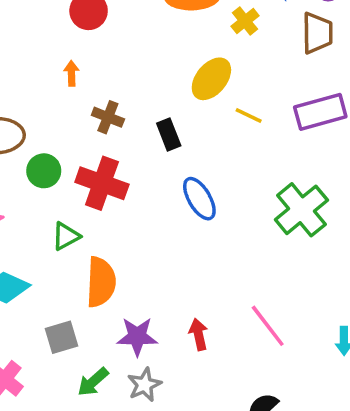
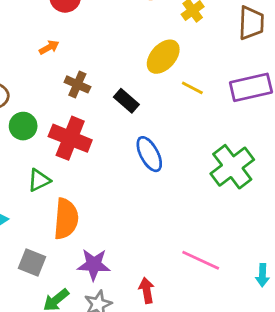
orange arrow: (71, 73) -> (49, 47), turned 60
black rectangle: (169, 135) -> (126, 101), turned -30
pink line: (268, 326) -> (201, 260), turned -30
red arrow: (199, 334) -> (147, 290), moved
gray square: (62, 337) -> (32, 263), turned 36

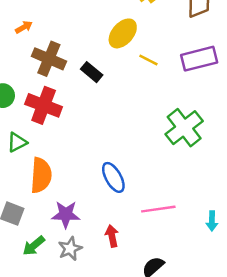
brown cross: (77, 84) -> (49, 59), size x1.5
blue ellipse: (149, 154) -> (113, 177), moved
pink line: (201, 260) -> (158, 209), turned -32

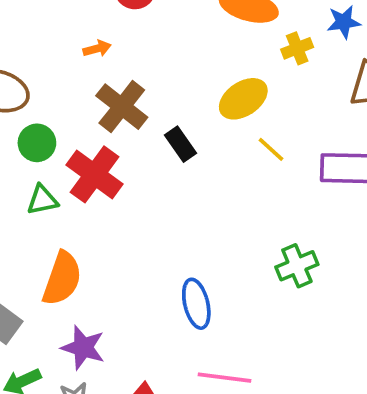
green cross: (184, 128) -> (297, 266), size x0.7
green triangle: (17, 142) -> (42, 200), moved
blue ellipse: (113, 177) -> (196, 304), moved

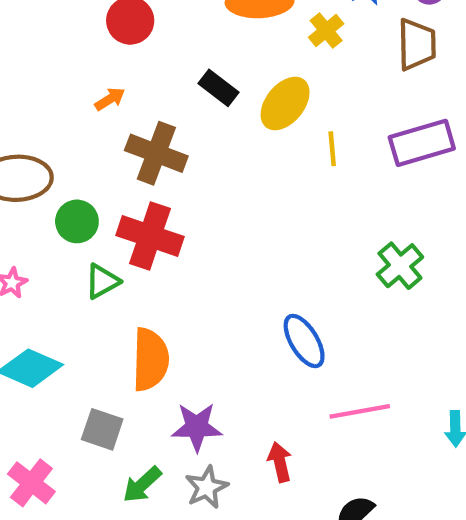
black rectangle: (180, 144) -> (218, 88), moved
yellow line: (271, 149) -> (332, 149), turned 60

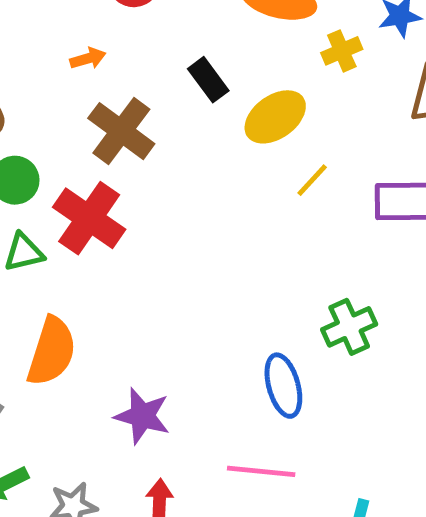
yellow line: (332, 149) -> (312, 180), turned 32
blue ellipse: (304, 341) -> (283, 386), moved
purple star: (197, 427) -> (142, 416), moved

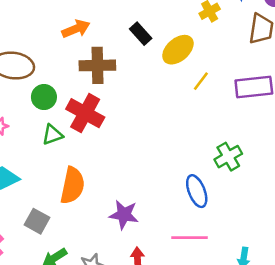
orange arrow: (88, 58) -> (76, 29), size x1.5
brown cross: (121, 131) -> (97, 65), turned -32

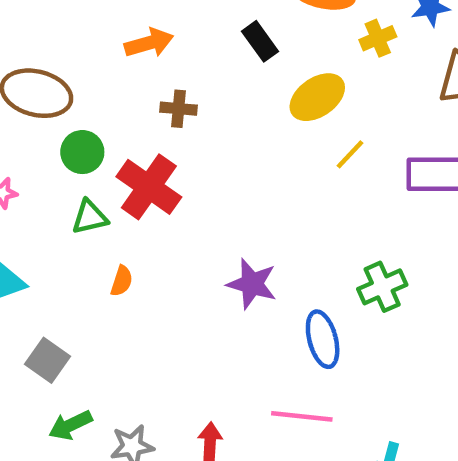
black rectangle: (141, 34) -> (260, 41), moved
brown cross: (97, 65) -> (179, 109), size x0.6
orange semicircle: (72, 185) -> (122, 281), moved, size x0.5
purple star: (124, 215) -> (252, 284), moved

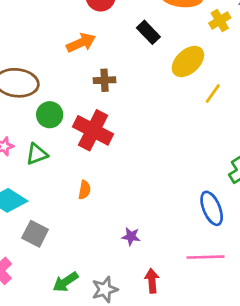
green triangle: (90, 217) -> (37, 154), moved
purple star: (252, 284) -> (131, 236), moved, size x0.6
gray square: (47, 360) -> (35, 234), moved

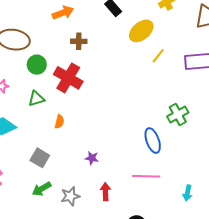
green triangle: (37, 154) -> (36, 99), moved
gray square: (35, 234) -> (40, 158), moved

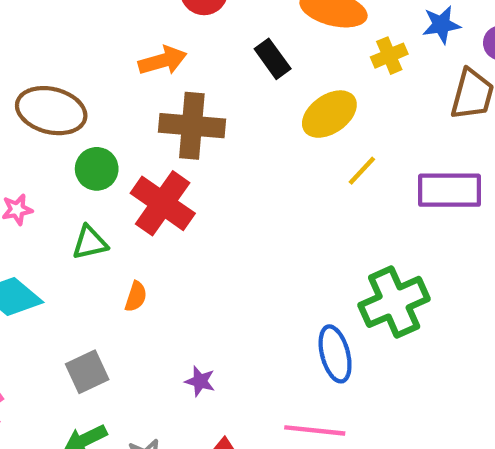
brown cross: (79, 41) -> (192, 126), size x1.8
green cross: (178, 115) -> (394, 302), size x1.4
gray square: (40, 158) -> (87, 372), turned 30

